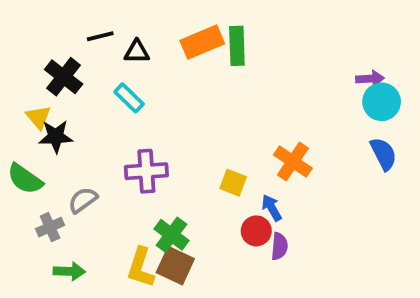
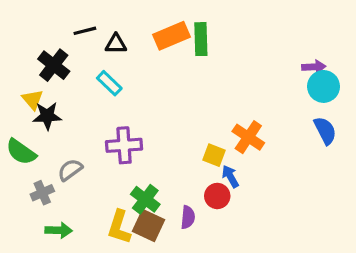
yellow square: (233, 183) -> (214, 155), moved
purple semicircle: (279, 246) -> (188, 217), moved

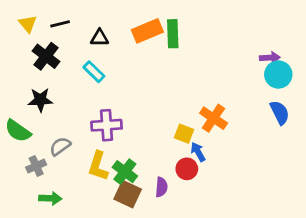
black line: (85, 31) -> (60, 24), moved
yellow triangle: (32, 100) -> (28, 24), moved
yellow L-shape: (119, 227) -> (98, 166), moved

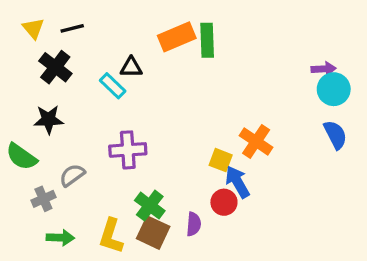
black triangle: (100, 38) -> (131, 67), moved
blue arrow: (198, 152) -> (237, 182), size x1.4
yellow L-shape: (98, 166) -> (111, 236), moved

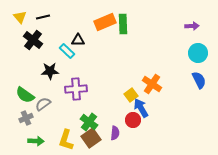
purple arrow: (324, 69) -> (192, 26), moved
black star: (49, 120) -> (50, 71), moved
green semicircle: (22, 157) -> (25, 95), moved
yellow square: (221, 160) -> (131, 95), turned 32
brown square: (153, 233) -> (91, 138), turned 30

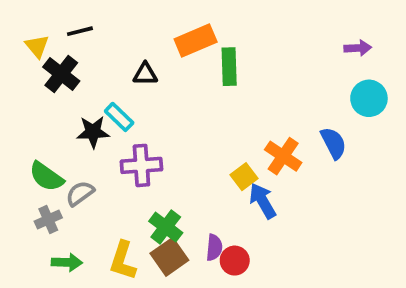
yellow triangle: (20, 17) -> (37, 46), moved
green rectangle: (123, 24) -> (229, 67), moved
cyan rectangle: (67, 51) -> (119, 117), moved
blue semicircle: (199, 80) -> (334, 143), moved
red circle: (133, 120) -> (235, 261), moved

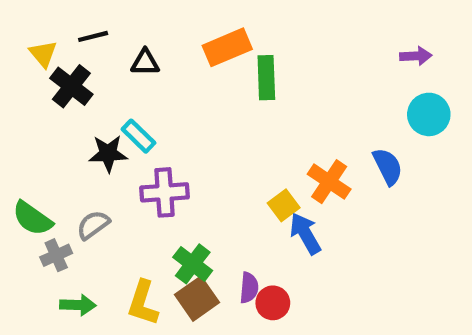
black triangle: (145, 74) -> (145, 62), moved
green semicircle: (46, 177) -> (32, 218), moved

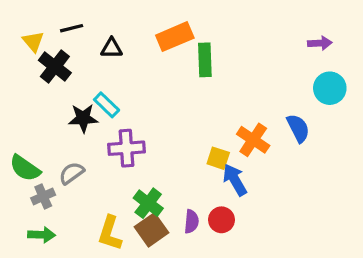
yellow square: (284, 205) -> (218, 158), turned -35
red circle: (273, 303) -> (221, 220), moved
green arrow: (78, 305) -> (42, 235), moved

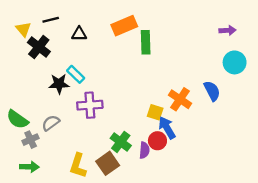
green cross: (148, 203) -> (121, 142), moved
red circle: (221, 220) -> (157, 141), moved
purple semicircle: (191, 221) -> (144, 150), moved

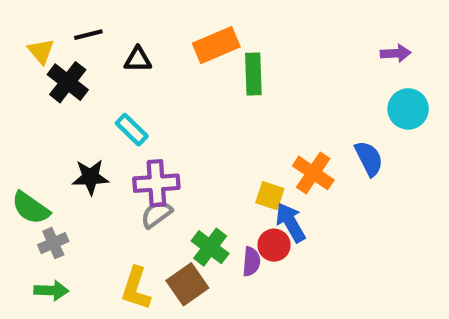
black star: (59, 84) -> (90, 177), moved
gray semicircle: (51, 123) -> (156, 214), moved

